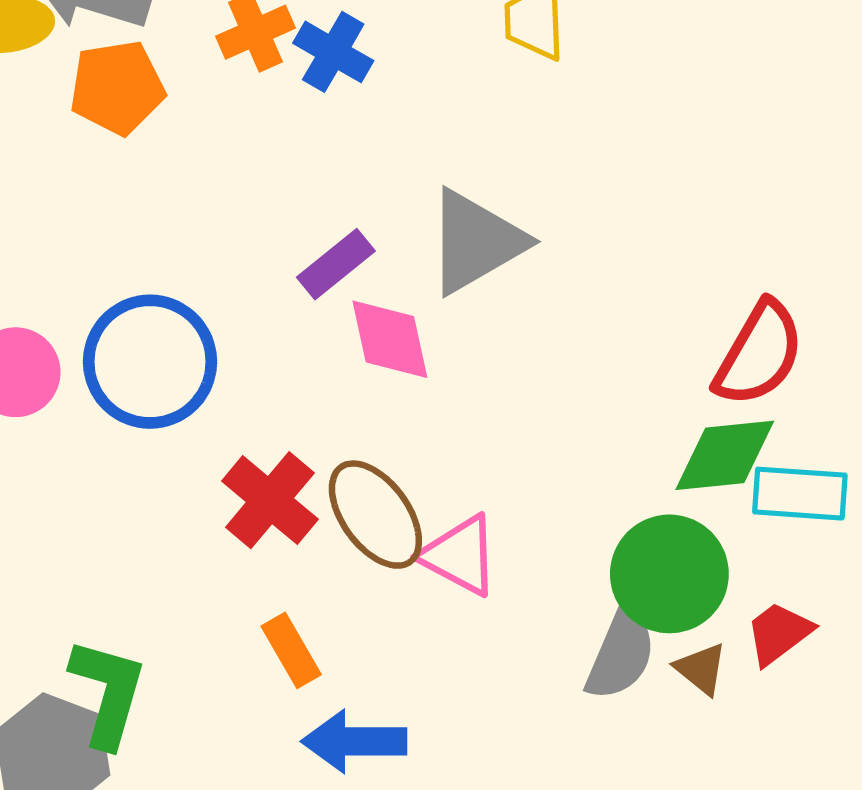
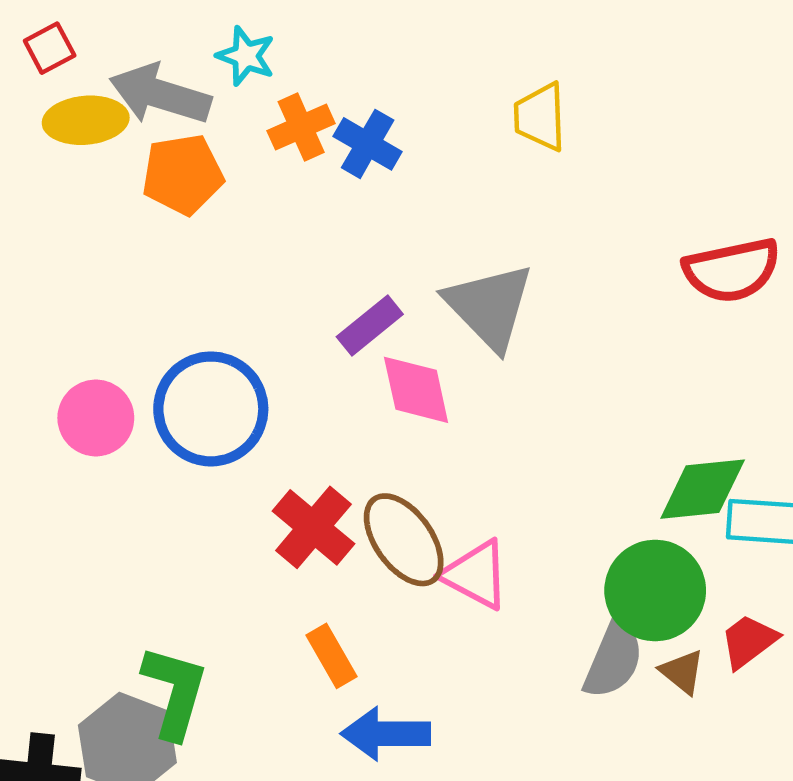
gray triangle: (476, 242) -> (489, 306), turned -44
red semicircle: (759, 354) -> (732, 270), moved, turned 48

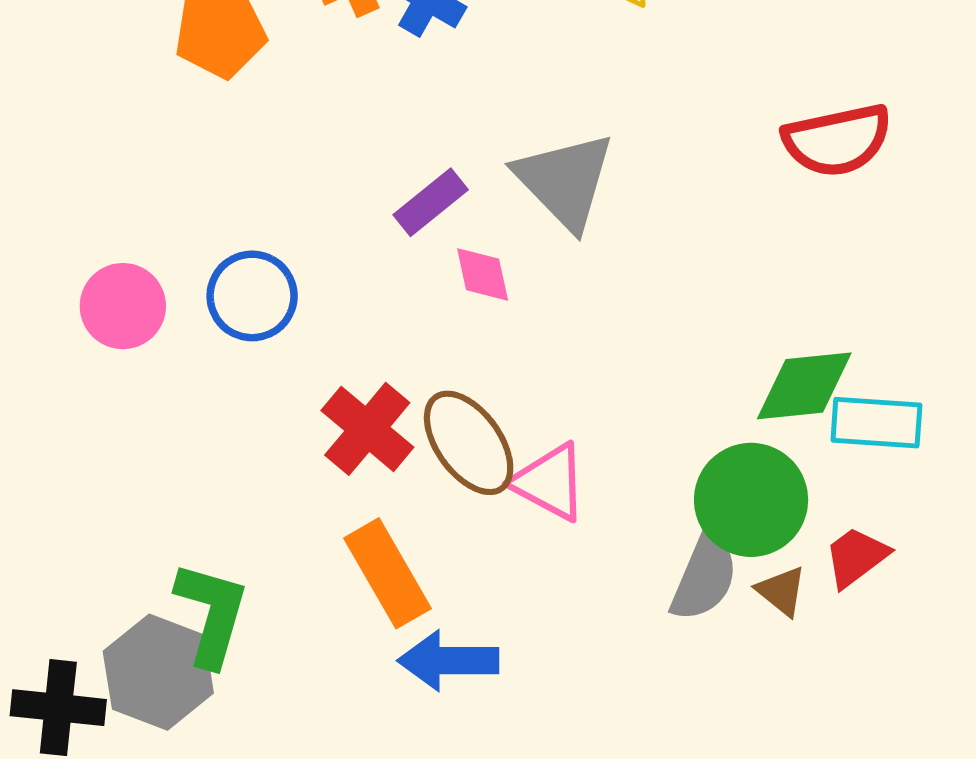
pink diamond: (416, 390) -> (483, 274), size x0.7
blue circle: (211, 409) -> (252, 296), size x0.7
orange rectangle: (331, 656) -> (388, 573), size x1.5

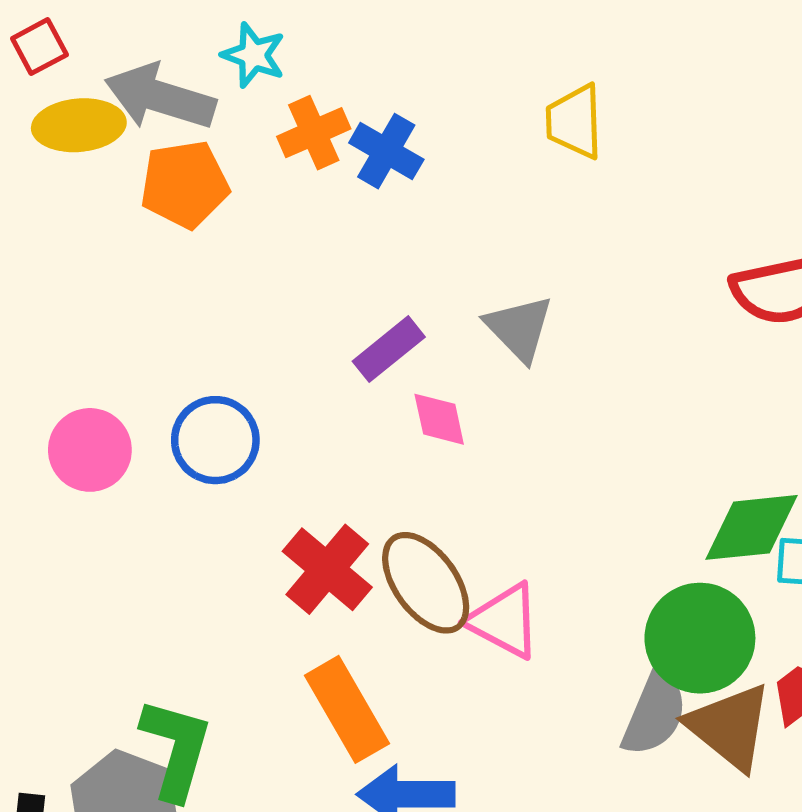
gray triangle: (565, 181) -> (519, 328), size x0.7
brown triangle: (781, 591) -> (729, 727), size x1.8

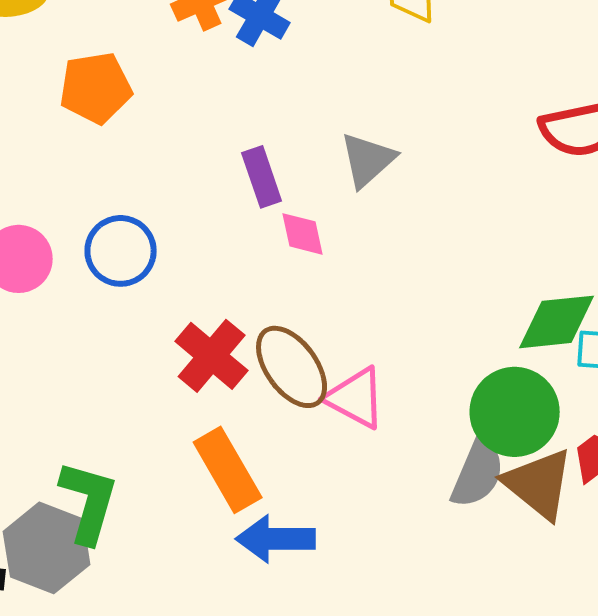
orange pentagon: (185, 184) -> (96, 88), moved
gray triangle: (519, 328) -> (368, 160), turned 32
purple rectangle: (389, 349) -> (262, 177), turned -70

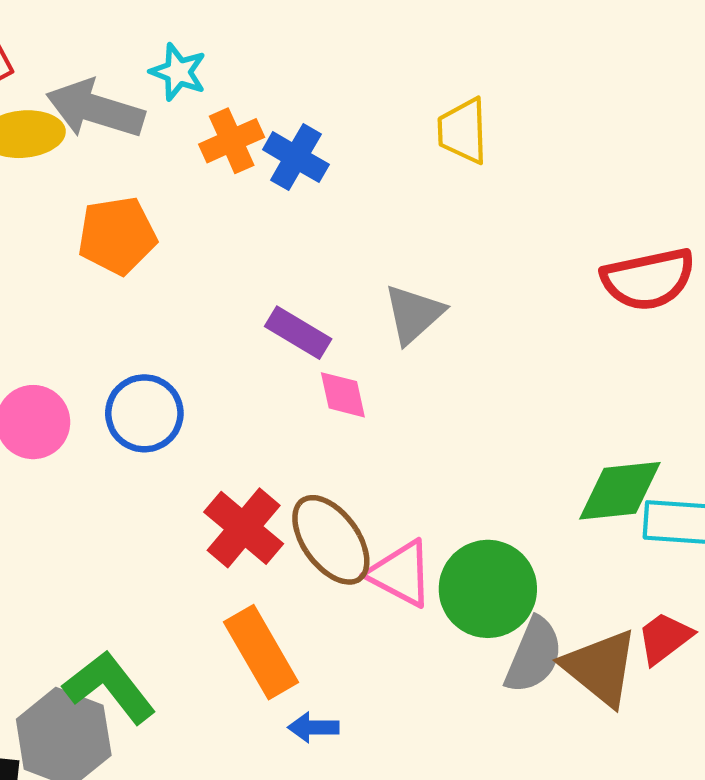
purple rectangle: (262, 177) -> (298, 333), turned -40
green circle: (515, 412) -> (488, 589), moved
green L-shape: (89, 502) -> (109, 687), turned -54
blue arrow: (276, 539) -> (313, 727), size x0.6

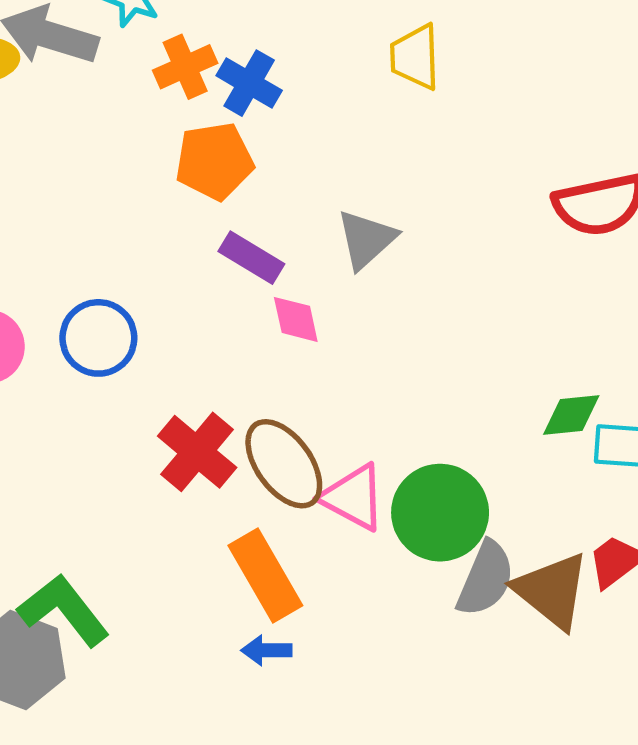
orange pentagon: (117, 236) -> (214, 161), moved
green diamond: (620, 491) -> (571, 415), size x0.7
orange rectangle: (261, 652) -> (265, 575), moved

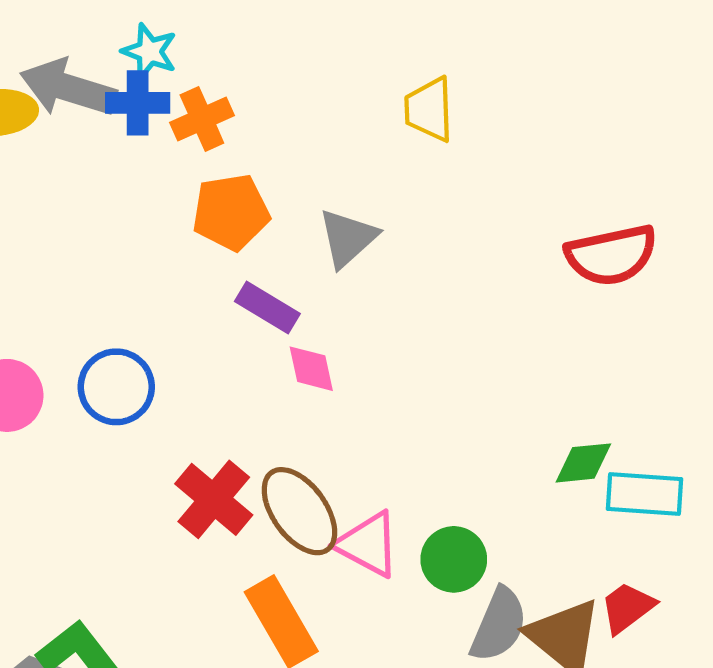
blue cross: (249, 83) -> (138, 103), moved, turned -30
gray triangle: (366, 239) -> (348, 238), moved
green circle: (440, 513) -> (454, 559), size x0.7

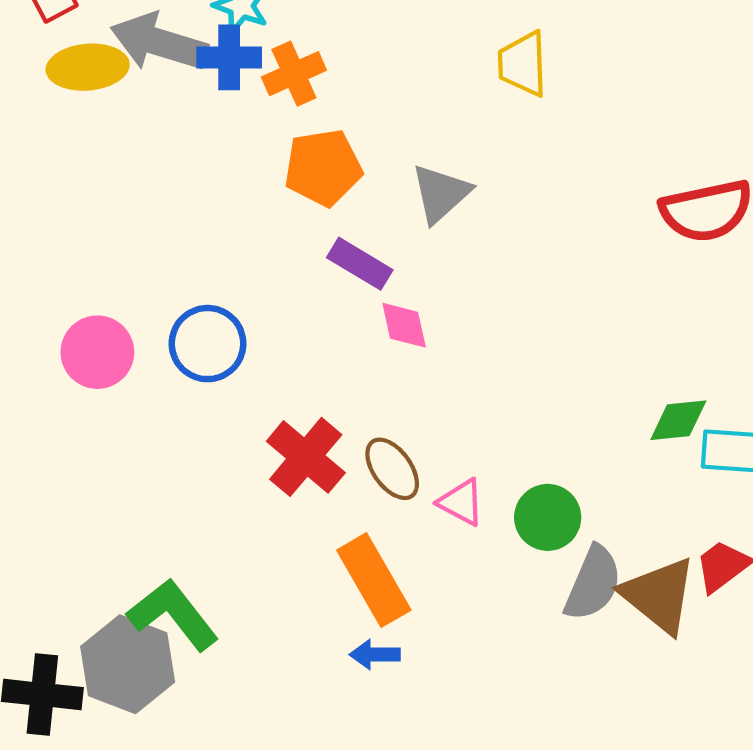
brown ellipse: (299, 511) -> (392, 469), size x0.7
pink triangle: (368, 544) -> (461, 502), size x0.7

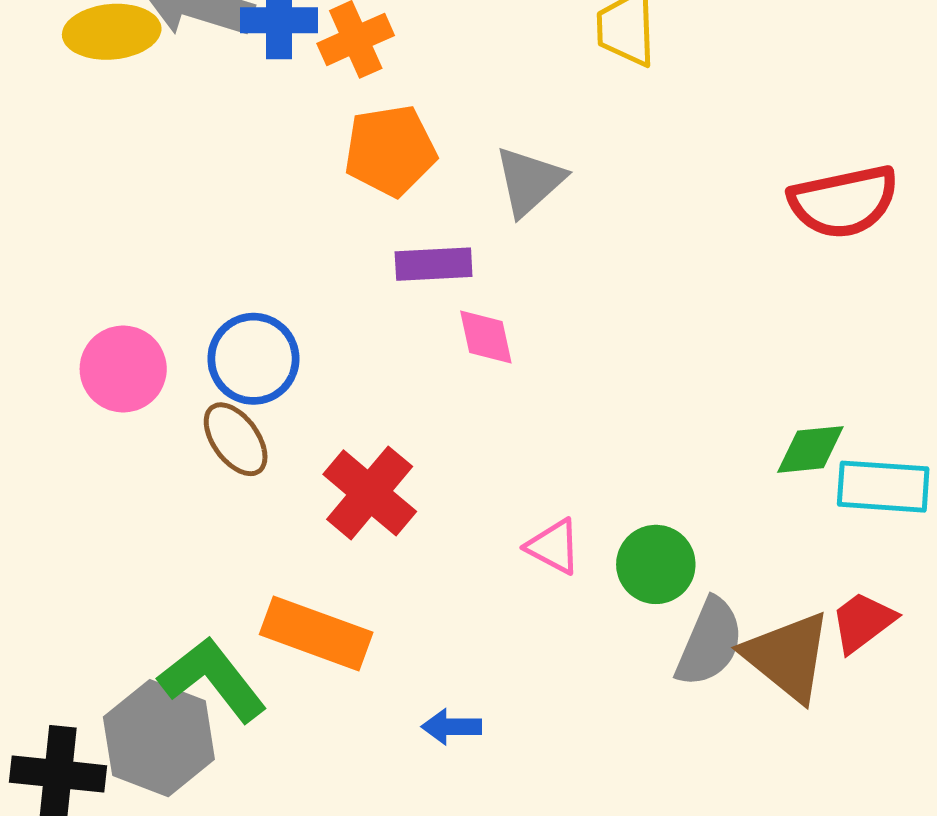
purple rectangle: (360, 264) -> (434, 264), turned -34
brown ellipse: (392, 469) -> (236, 439), moved
orange rectangle: (374, 580) -> (316, 633), moved, turned -40

